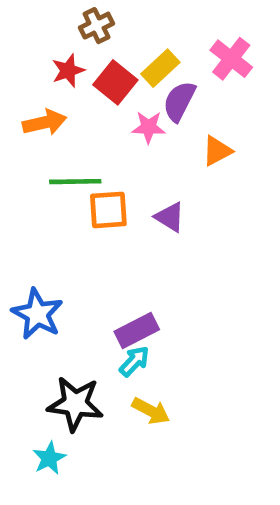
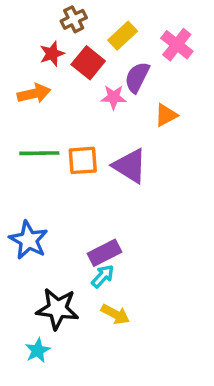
yellow rectangle: (160, 68) -> (123, 36), moved
green line: (75, 182) -> (39, 153), moved
purple triangle: (170, 217) -> (130, 166), size x1.5

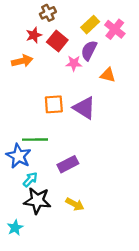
yellow rectangle: (123, 36) -> (90, 25), moved
orange triangle: (166, 115) -> (108, 75), turned 42
green line: (39, 153) -> (35, 140), moved
cyan arrow: (103, 276) -> (30, 179), moved
cyan star: (38, 350) -> (15, 228), moved

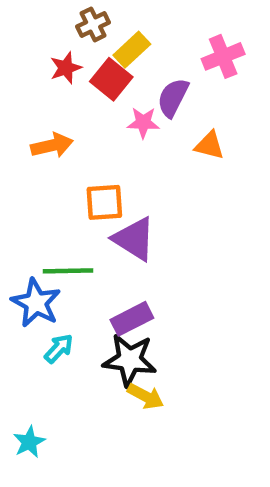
yellow rectangle: (90, 25) -> (132, 50), moved
pink cross: (115, 29) -> (223, 56), turned 30
orange arrow: (22, 61) -> (52, 145), moved
purple triangle: (84, 108) -> (134, 239), moved
black star: (37, 201) -> (130, 360), moved

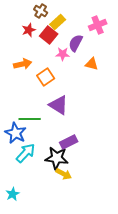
brown cross: (93, 24) -> (41, 11), turned -32
orange square: (104, 202) -> (46, 77), moved, turned -30
purple rectangle: (132, 319) -> (69, 142), moved
cyan arrow: (59, 348) -> (26, 153), size x1.5

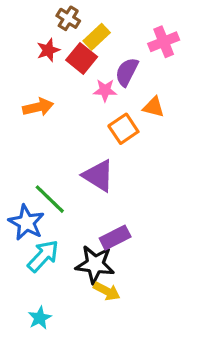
orange square: (46, 77) -> (123, 129), moved
green line: (30, 119) -> (50, 199), turned 45
cyan star: (13, 194) -> (40, 318), moved

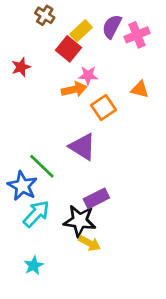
brown cross: (68, 18) -> (45, 15), moved
red star: (48, 50) -> (21, 67), moved
purple semicircle: (127, 72) -> (112, 27), moved
orange arrow: (38, 107) -> (74, 89), moved
orange triangle: (154, 107) -> (140, 89), moved

